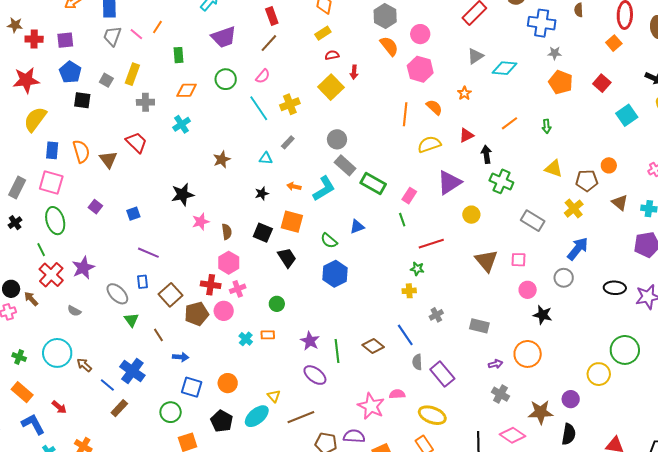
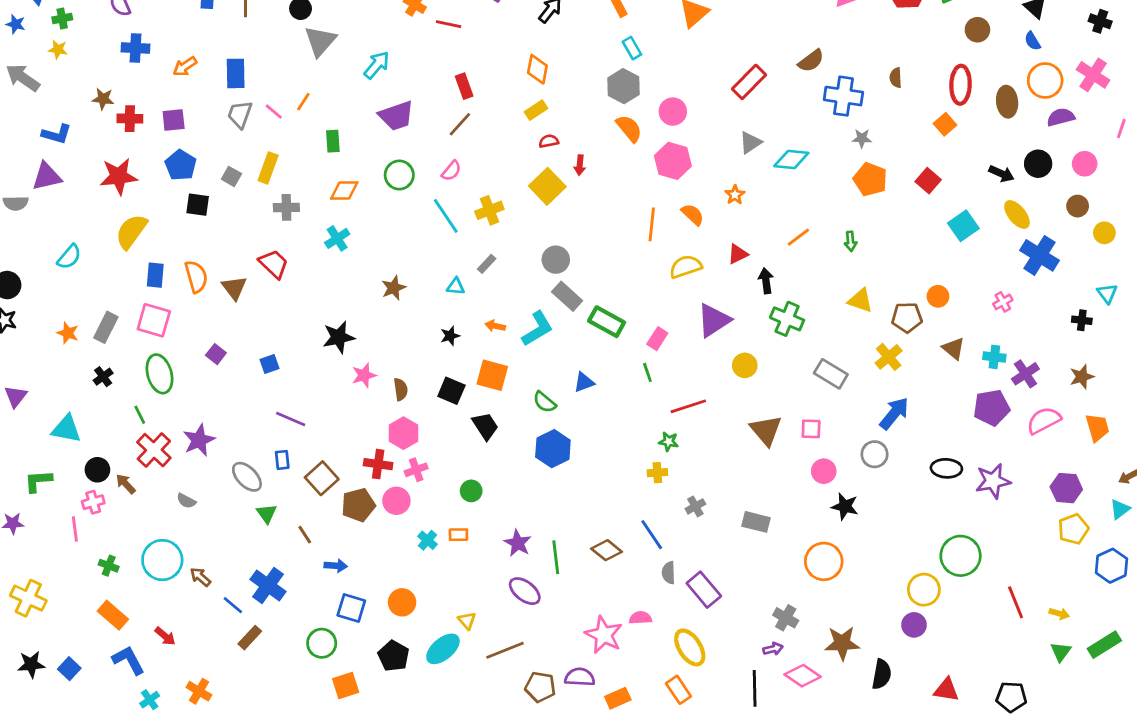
purple arrow: (495, 364) -> (773, 649), moved
purple circle: (571, 399) -> (914, 625), moved
yellow ellipse: (432, 415) -> (690, 647), turned 36

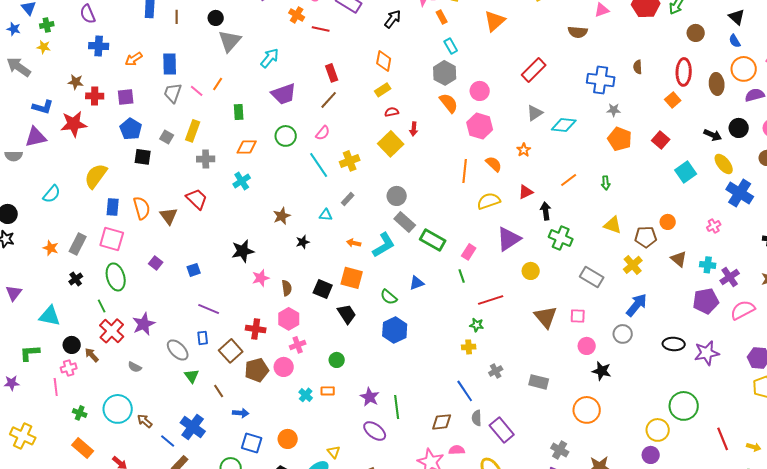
brown semicircle: (811, 61) -> (578, 32), moved, turned 42
red star: (119, 176) -> (74, 124), moved
black star: (450, 336) -> (303, 242), moved
red cross: (378, 464) -> (256, 329), moved
brown diamond: (607, 550) -> (442, 422), moved, turned -45

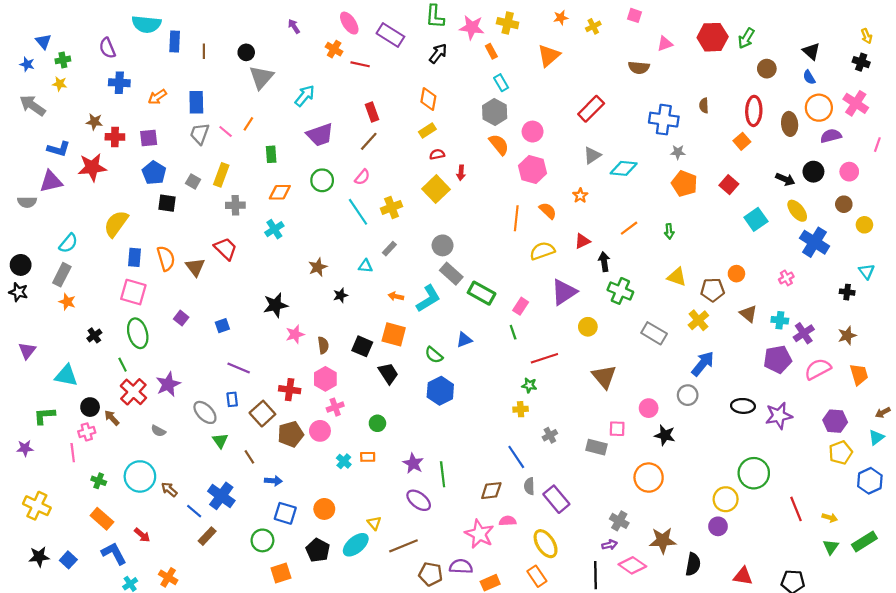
gray rectangle: (78, 244) -> (62, 275), moved
pink square: (578, 316) -> (617, 429), moved

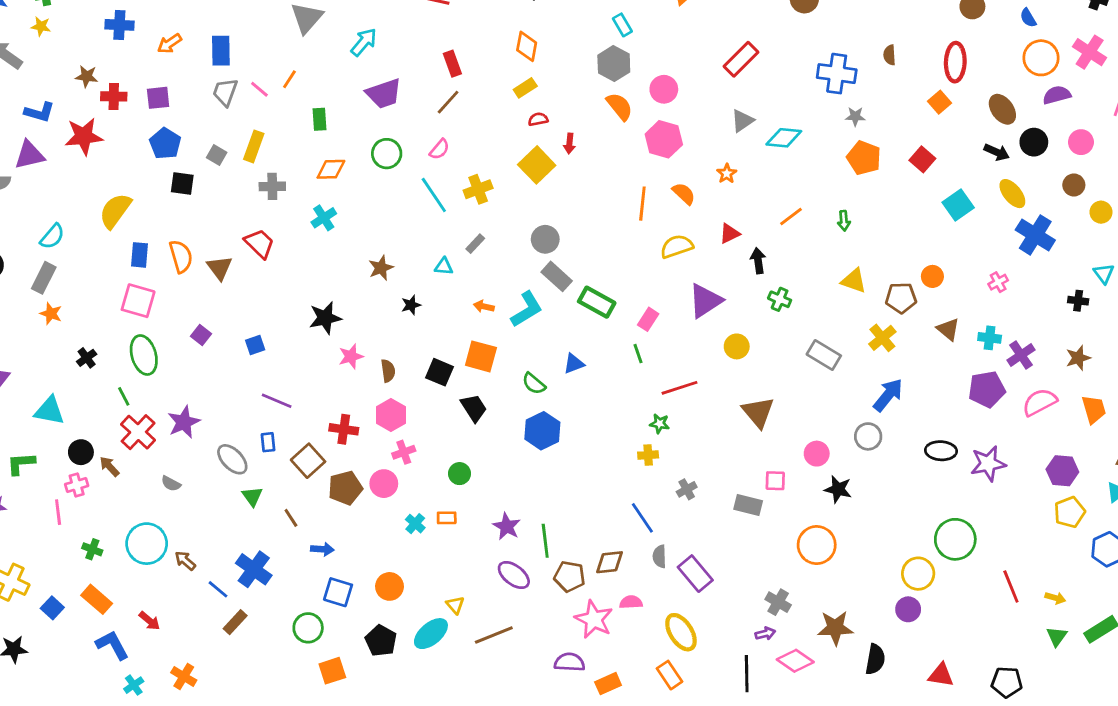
brown ellipse: (790, 124) -> (1002, 109), moved, turned -30
green cross: (620, 291) -> (780, 299), size x0.7
blue square: (68, 560) -> (52, 608), moved
brown pentagon: (431, 574) -> (570, 576), moved

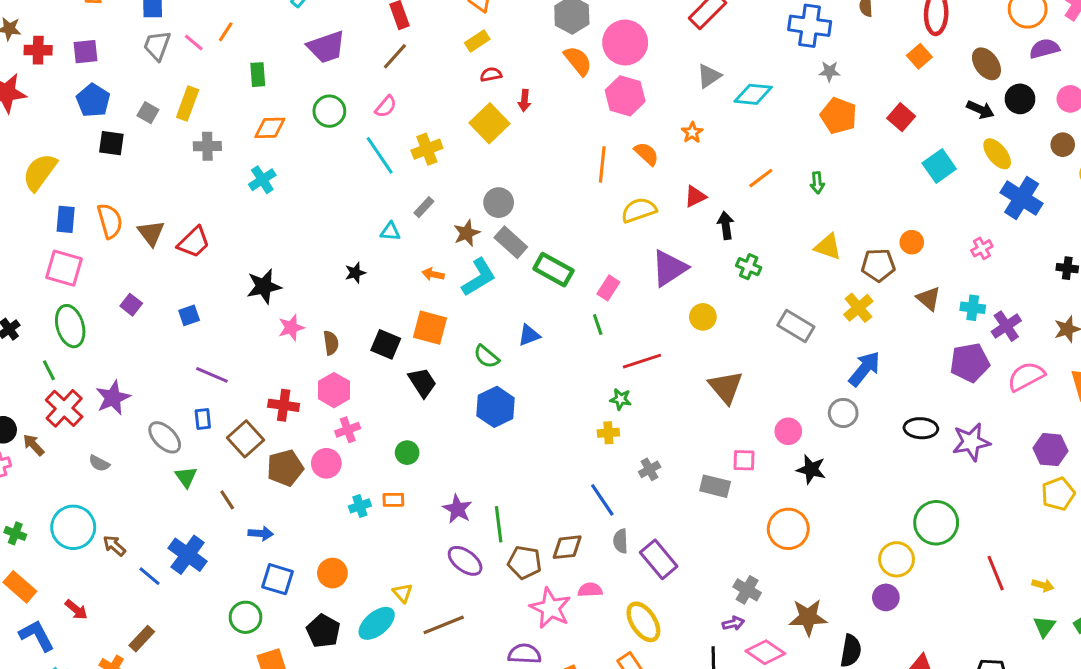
pink circle: (664, 89) -> (625, 42), size x1.5
red trapezoid: (259, 244) -> (194, 242), moved, turned 92
brown star: (381, 268) -> (467, 233), moved
cyan cross: (415, 524) -> (360, 506), turned 30
brown rectangle: (235, 622) -> (142, 639), moved

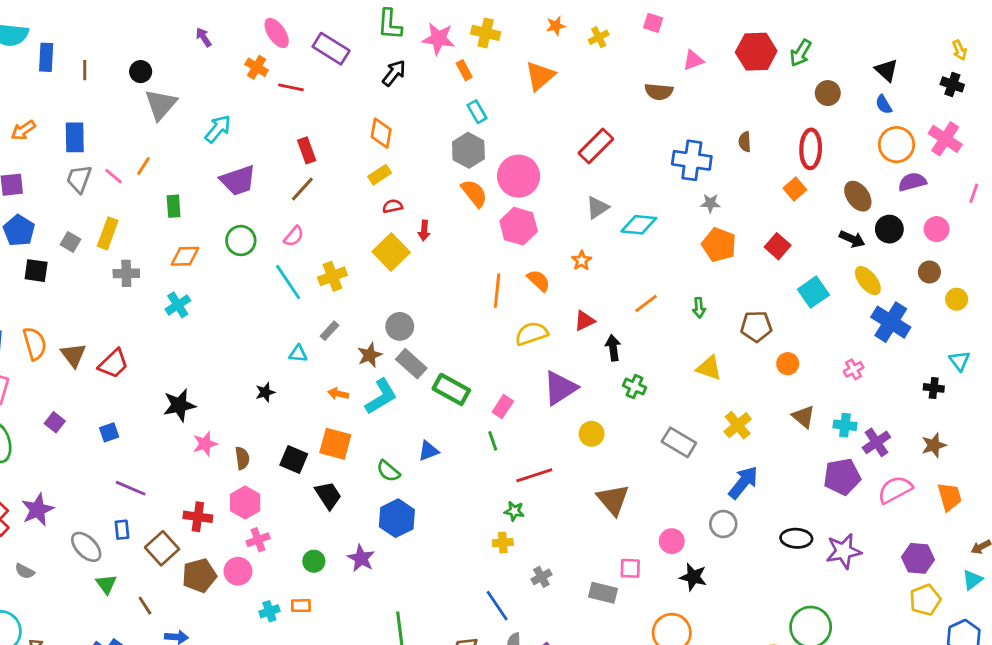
brown pentagon: (878, 265) -> (756, 326), moved
purple star: (457, 509) -> (361, 558), moved

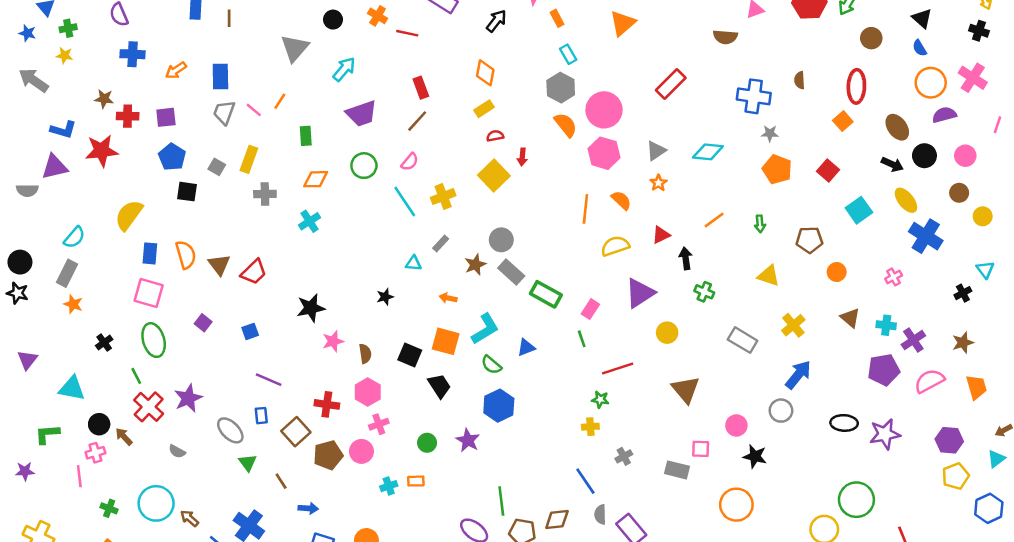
black circle: (141, 72) -> (333, 20), moved
gray triangle: (597, 208) -> (656, 151), moved
black cross: (934, 388) -> (963, 293), turned -35
cyan L-shape: (381, 397) -> (485, 329), moved

